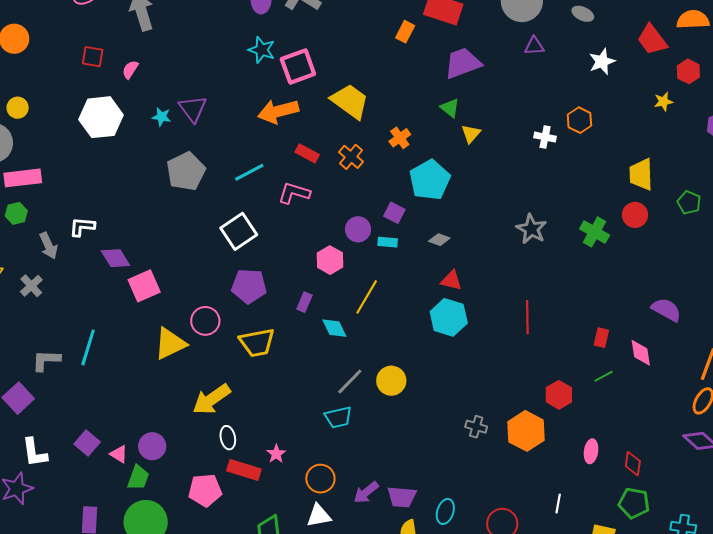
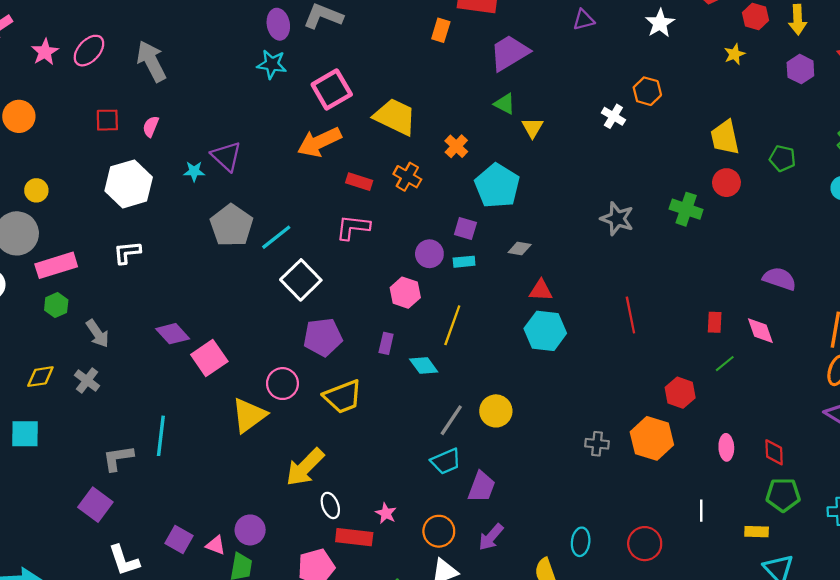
cyan star: (262, 50) -> (272, 64), moved
white cross: (545, 137) -> (613, 116), turned 30
cyan line: (249, 172) -> (276, 237), moved
white L-shape: (82, 227) -> (127, 252), moved
purple trapezoid: (402, 497) -> (481, 487), moved, turned -64

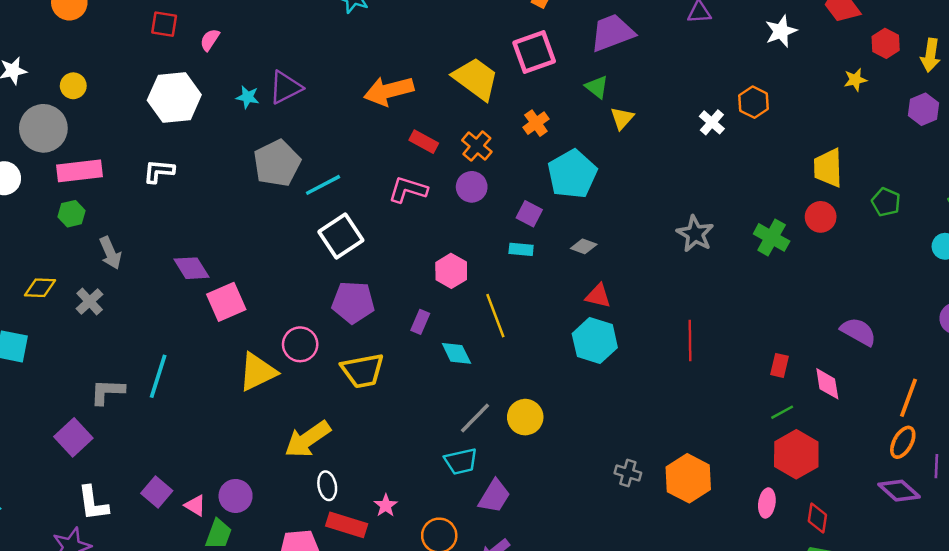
pink square: (332, 90) -> (534, 52), moved
purple triangle: (226, 156) -> (285, 87), turned 40
purple circle: (429, 254) -> (472, 187), moved
yellow line: (452, 325) -> (495, 316), turned -51
red hexagon: (680, 393) -> (796, 454), moved, size x1.4

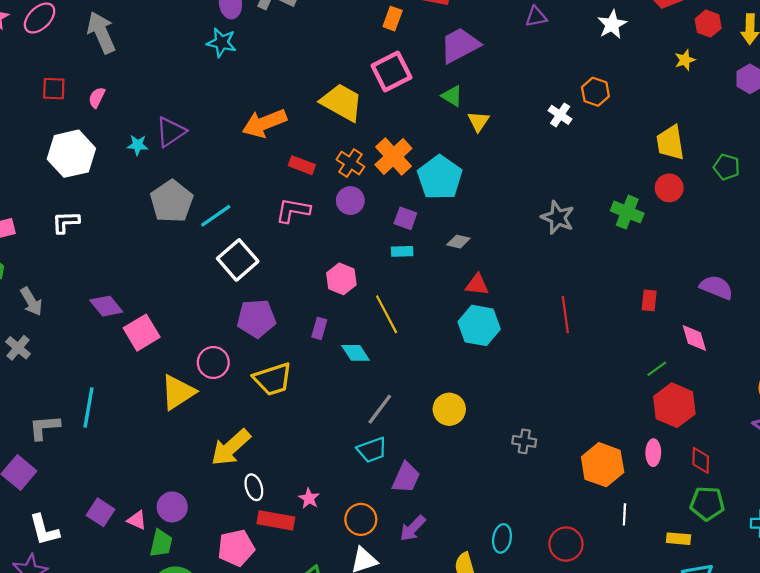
orange cross: (536, 123) -> (393, 157), moved, size x1.6
red rectangle: (780, 365) -> (649, 300), moved
yellow circle: (525, 417) -> (449, 409), moved
orange hexagon: (688, 478) -> (603, 465), moved

